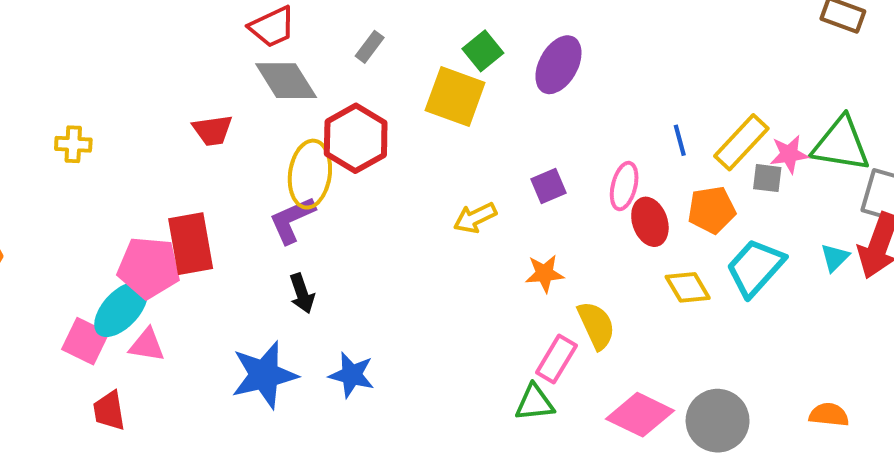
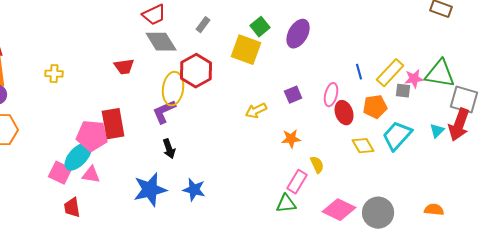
yellow semicircle: (596, 325) -> (317, 165), size x0.7

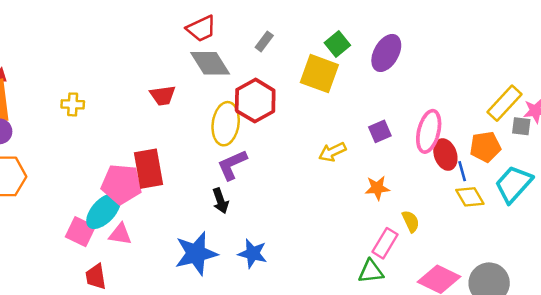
blue line: (359, 72) -> (462, 171), moved
pink ellipse: (331, 95) -> (429, 131), size x1.4
purple L-shape: (164, 112) -> (232, 165), moved

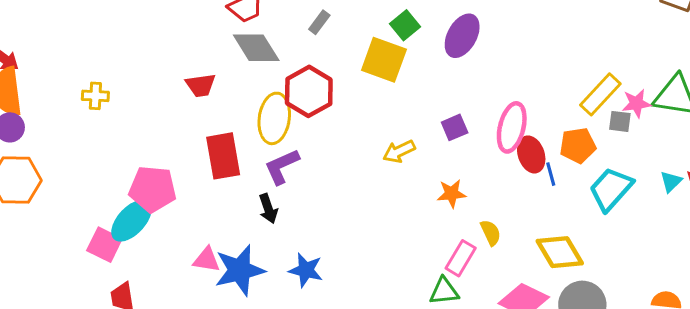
red rectangle: (148, 169) -> (223, 156), moved
yellow diamond: (470, 197) -> (560, 252), moved, size x1.4
pink triangle: (120, 234) -> (207, 260), moved

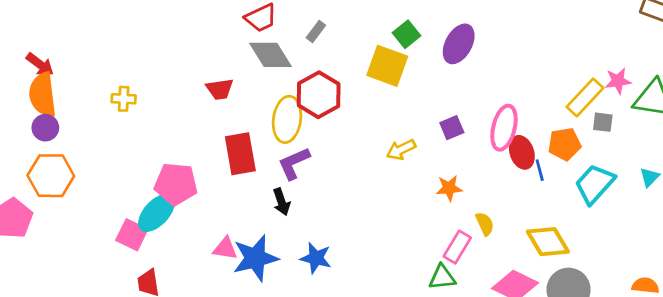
gray rectangle: (319, 22) -> (316, 32), moved
pink star: (636, 103) -> (618, 81), moved

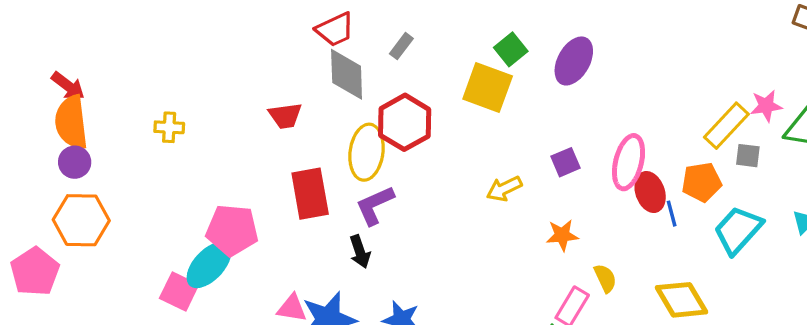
gray diamond: (271, 55) -> (347, 74), turned 30

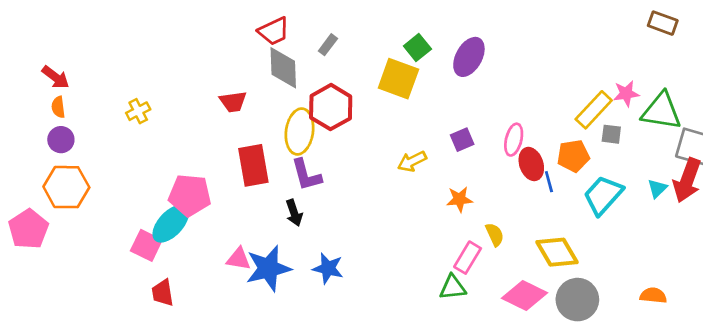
orange semicircle: (71, 122) -> (58, 107), size x0.5
yellow cross: (169, 127) -> (138, 111), turned -30
pink ellipse: (629, 162) -> (514, 140), size x0.7
purple L-shape: (375, 205) -> (306, 175), turned -81

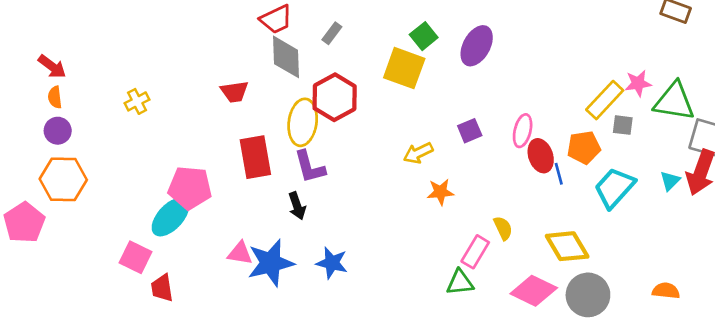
orange star: (459, 199) -> (440, 192), moved
pink square: (146, 245) -> (136, 257), moved

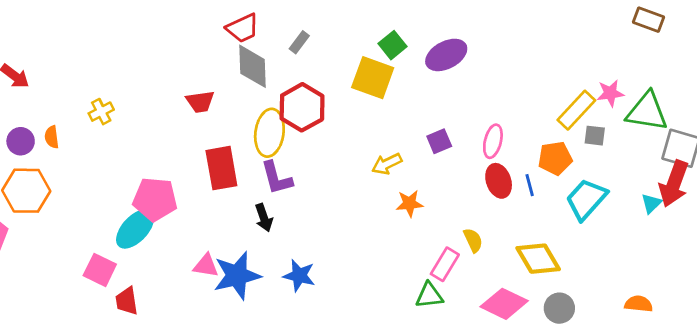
purple ellipse: (477, 46) -> (446, 55), turned 33
orange semicircle: (55, 97) -> (52, 137), moved
red ellipse: (541, 156) -> (499, 181), moved
cyan triangle: (670, 181) -> (651, 203), moved
gray circle: (588, 295) -> (559, 308), size x0.7

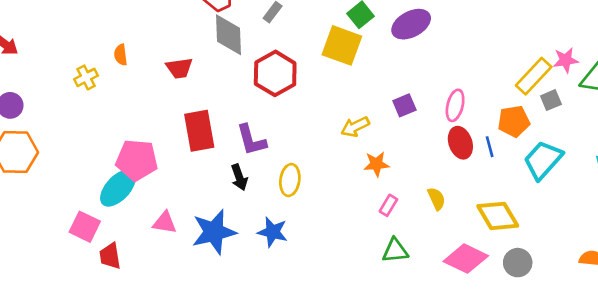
yellow ellipse: (269, 133) -> (290, 180), moved, size x0.7
gray square: (595, 136) -> (551, 100), turned -30
orange semicircle: (52, 137) -> (121, 55), moved
pink rectangle: (445, 264) -> (388, 205), moved, size x0.7
pink triangle: (206, 266) -> (165, 223), moved

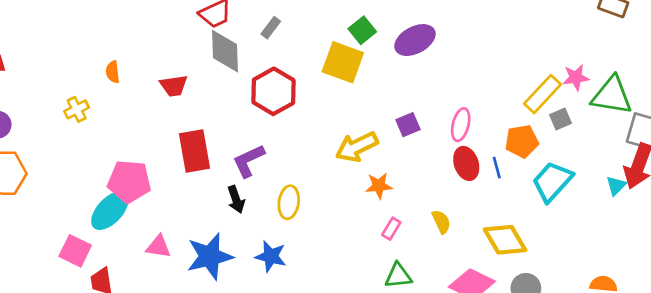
yellow cross: (86, 77) -> (77, 109), moved
yellow arrow: (355, 127) -> (357, 147), size x1.4
purple L-shape: (251, 140) -> (249, 161), turned 80

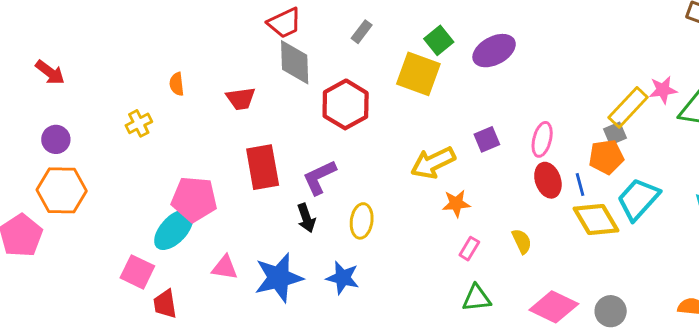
gray rectangle: (271, 28) -> (362, 32), moved
gray square: (561, 119) -> (615, 134), moved
yellow diamond: (505, 240) -> (596, 219), moved

